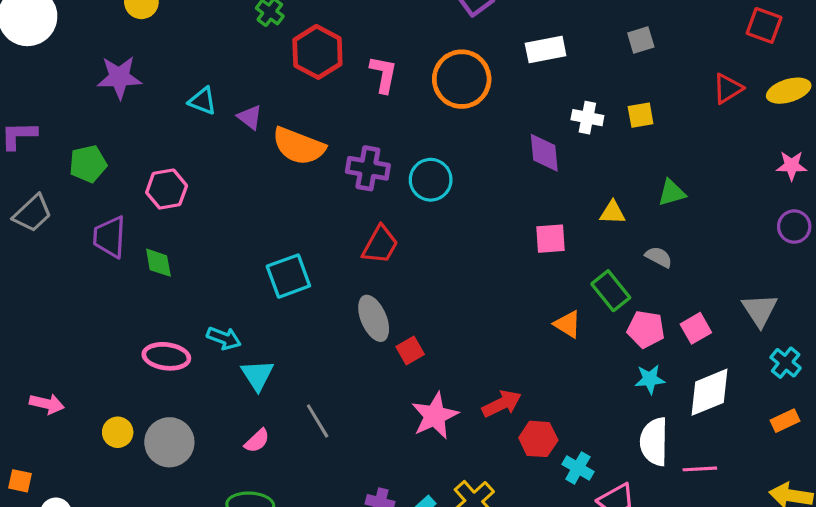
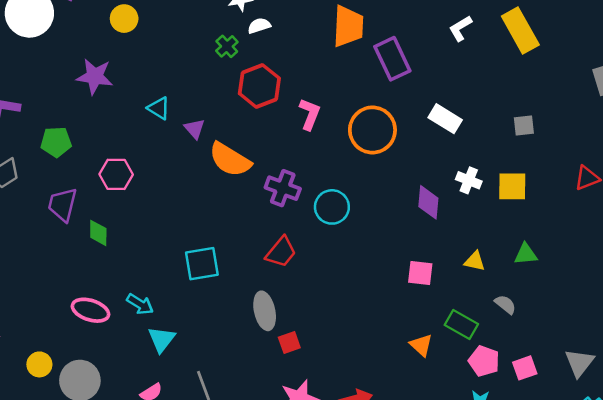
white rectangle: (546, 50) -> (445, 119), turned 32
yellow square: (641, 115) -> (512, 186), size x1.4
green rectangle: (611, 291) -> (461, 324), turned -32

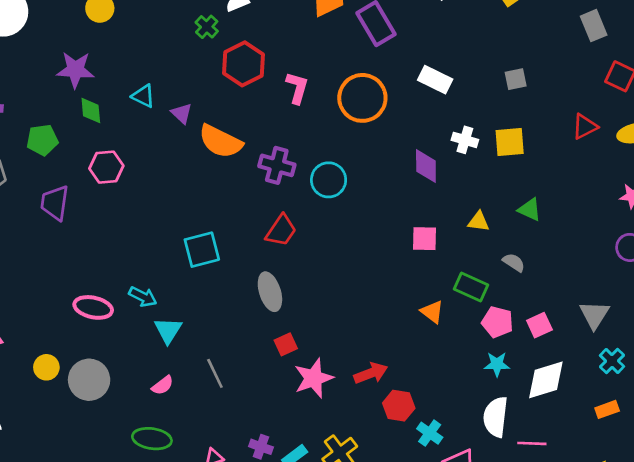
green diamond: (98, 233) -> (91, 111), moved
green triangle: (526, 254) -> (530, 210), turned 35
red square: (289, 343) -> (286, 344), moved

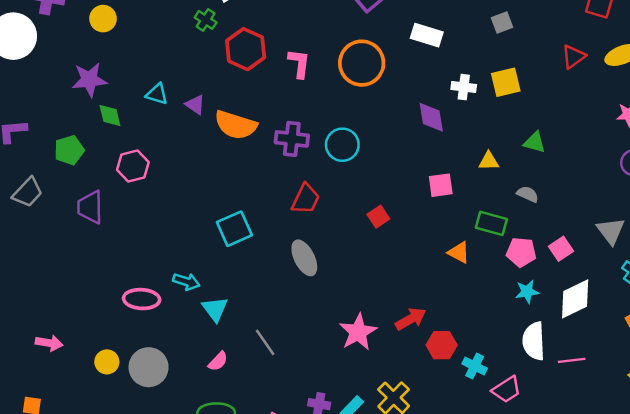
red square: (286, 344) -> (378, 217), moved

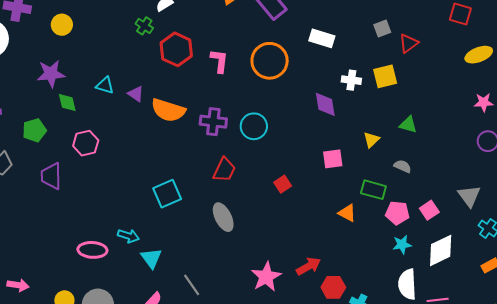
red triangle: (574, 57) -> (409, 43), moved
yellow triangle: (489, 161) -> (371, 140), turned -42

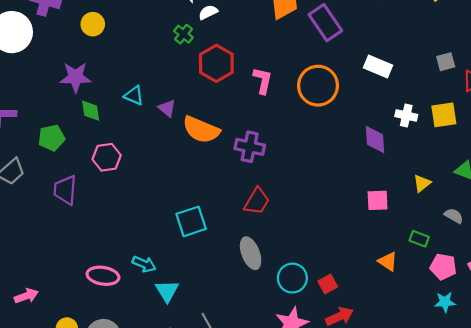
cyan circle: (254, 126) -> (292, 278), moved
red square: (283, 184) -> (328, 284), moved
green rectangle: (373, 190) -> (419, 239), size x0.7
pink arrow: (18, 285) -> (26, 296), moved, turned -35

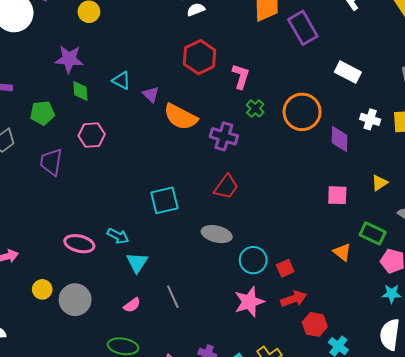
green cross: (183, 34) -> (255, 108), moved
orange circle: (318, 86) -> (302, 112), moved
green rectangle: (419, 239) -> (373, 233), size x1.4
gray ellipse: (251, 253) -> (217, 234), turned -60

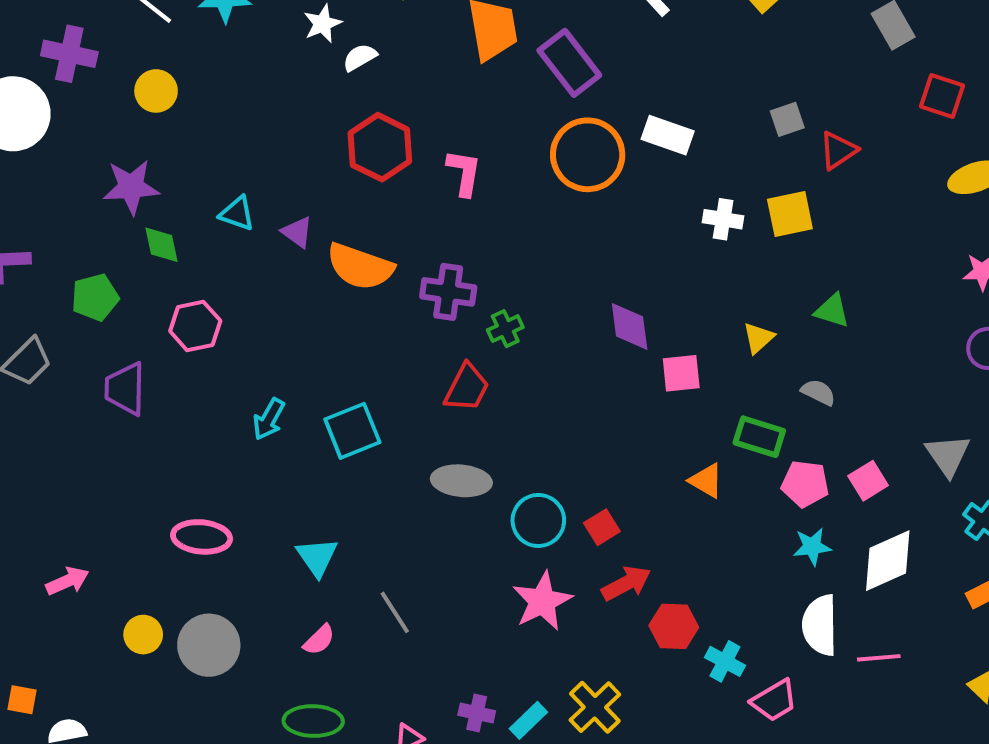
green cross: (255, 108) -> (505, 329), moved, turned 30
orange circle: (302, 112) -> (588, 155), moved
purple diamond: (340, 139) -> (630, 326), moved
cyan arrow: (118, 236) -> (269, 419), moved, turned 100

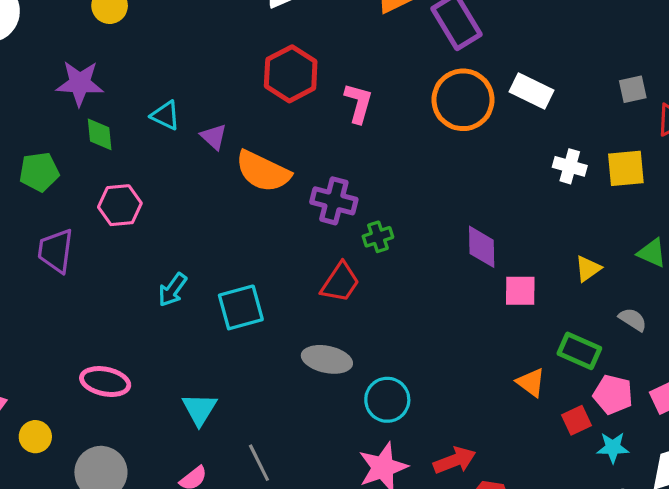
red square: (602, 527) -> (576, 420), moved
yellow circle: (143, 635) -> (35, 437), moved

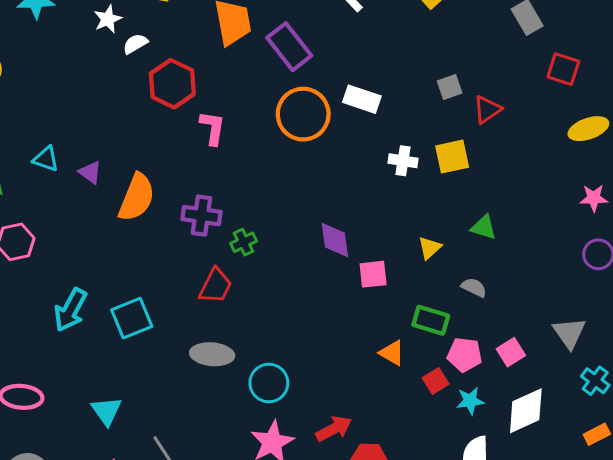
red hexagon: (291, 74) -> (172, 84), moved
orange semicircle: (263, 171) -> (137, 197), turned -87
cyan arrow: (172, 290) -> (70, 310), size x1.4

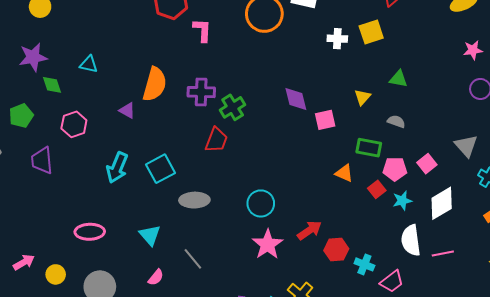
purple triangle: (90, 172) -> (127, 110), moved
green cross: (244, 242) -> (233, 107), size x1.4
gray ellipse: (212, 354) -> (194, 200), moved

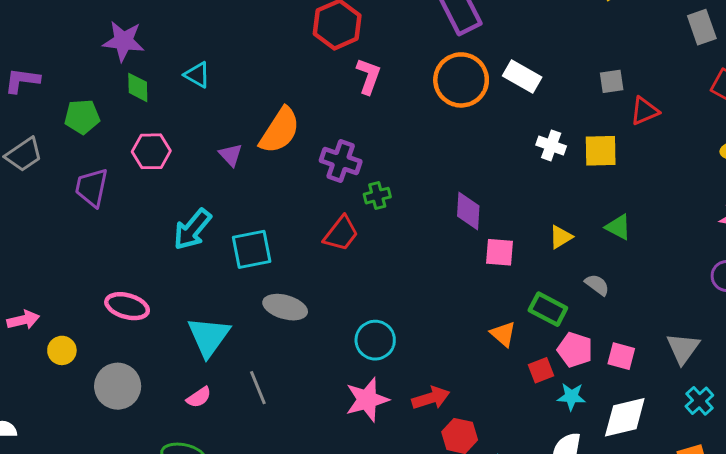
green cross: (233, 107) -> (377, 196), size x0.7
pink square: (427, 164) -> (621, 356), turned 36
cyan triangle: (150, 235) -> (209, 337), size x1.4

